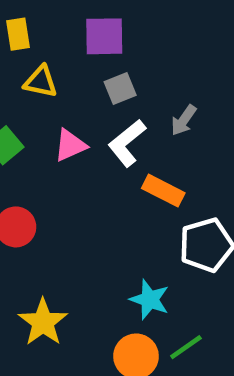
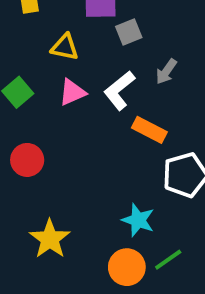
yellow triangle: (41, 82) -> (65, 47), moved
gray square: (120, 89) -> (129, 32), moved

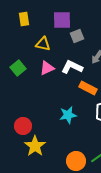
white L-shape: (119, 90) -> (72, 67), turned 65
red circle: (27, 160) -> (23, 126), moved
cyan star: (138, 220) -> (68, 115), moved, turned -30

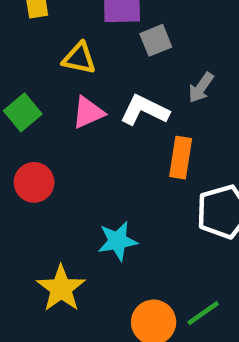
orange rectangle: (88, 88) -> (181, 158), turned 72
cyan star: (68, 115) -> (117, 241), moved
red circle: (23, 126) -> (34, 182), moved

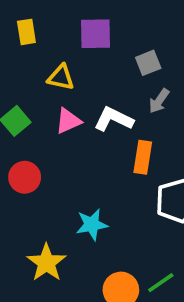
gray square: (156, 40) -> (148, 63), moved

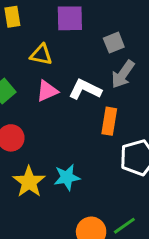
gray arrow: (159, 101) -> (123, 74), size x1.4
yellow star: (46, 263) -> (29, 182), moved

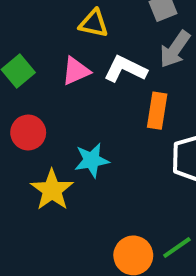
yellow triangle: (41, 55) -> (94, 23), moved
cyan star: (67, 177) -> (92, 160), moved

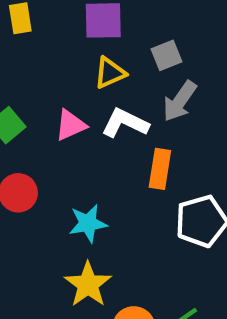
yellow triangle: (94, 23) -> (110, 73), moved, turned -36
yellow star: (52, 190) -> (88, 284), moved

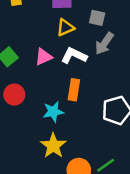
gray square: (167, 55) -> (97, 18), turned 35
orange rectangle: (160, 169) -> (74, 90), moved

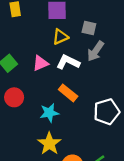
orange rectangle: (74, 90) -> (68, 93), turned -60

